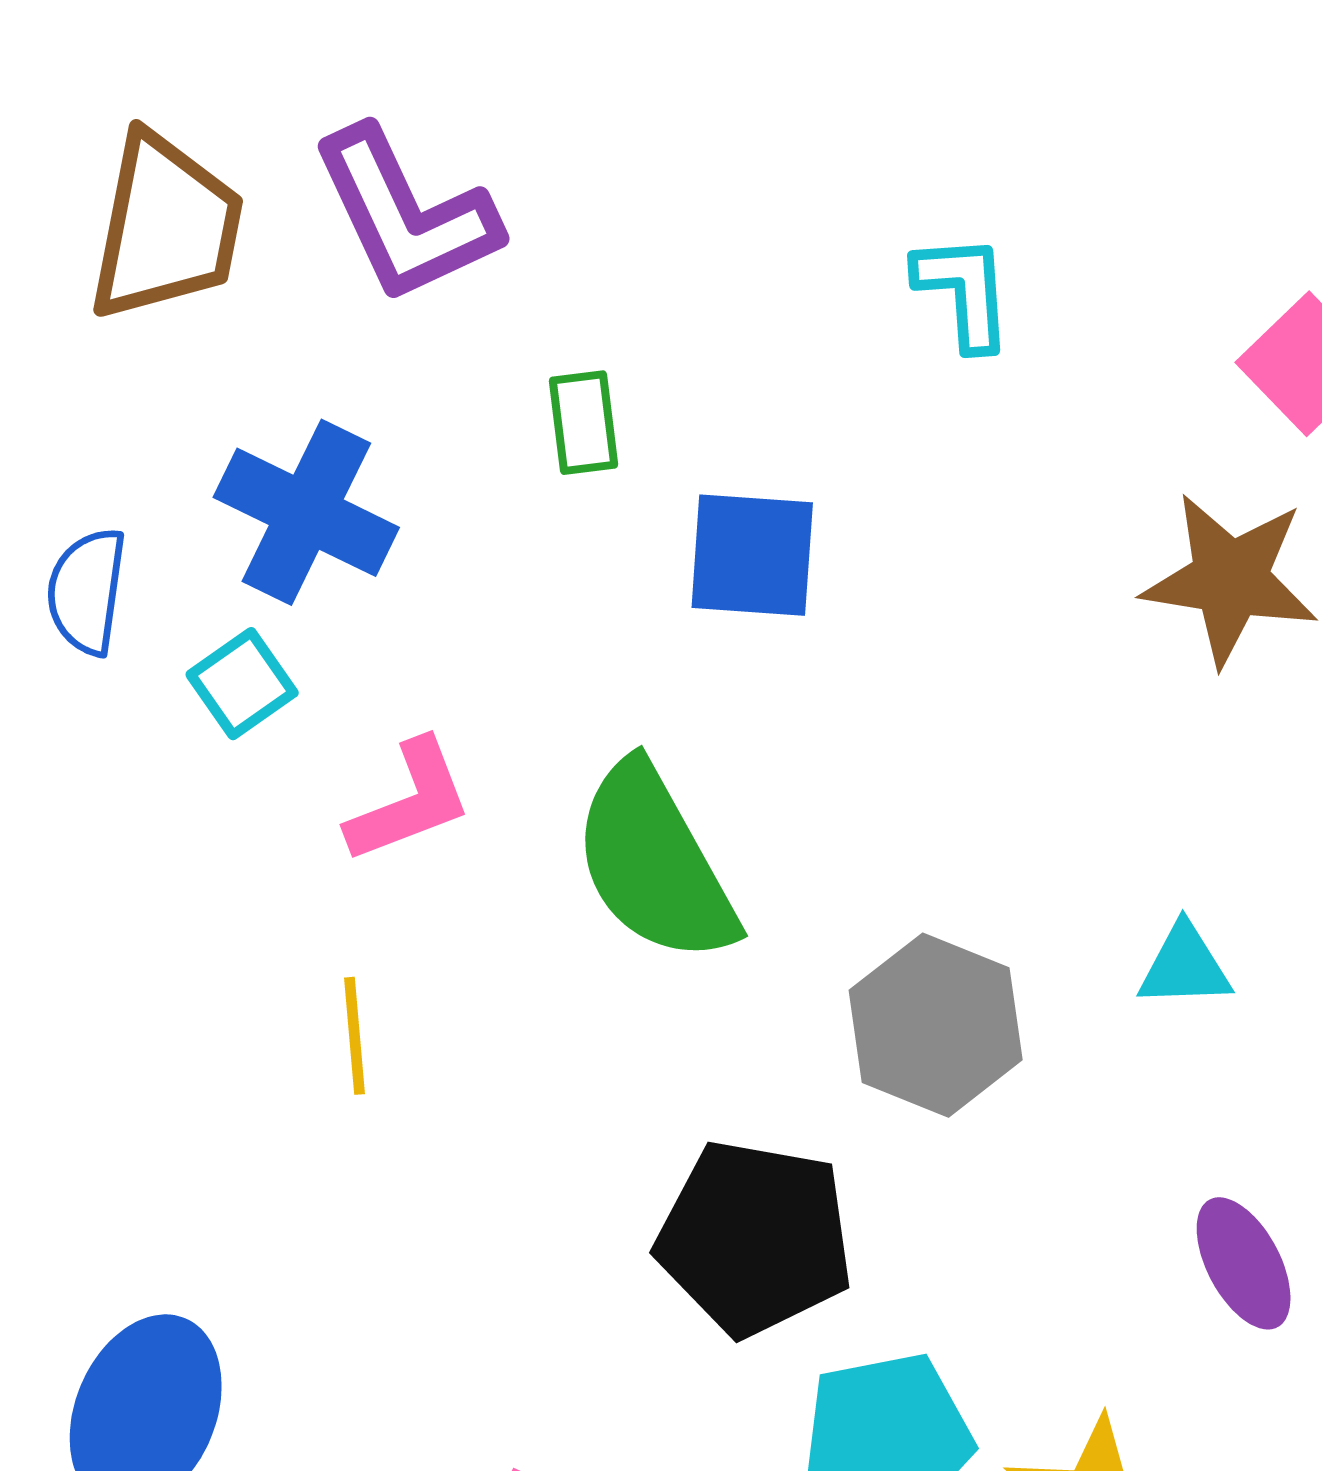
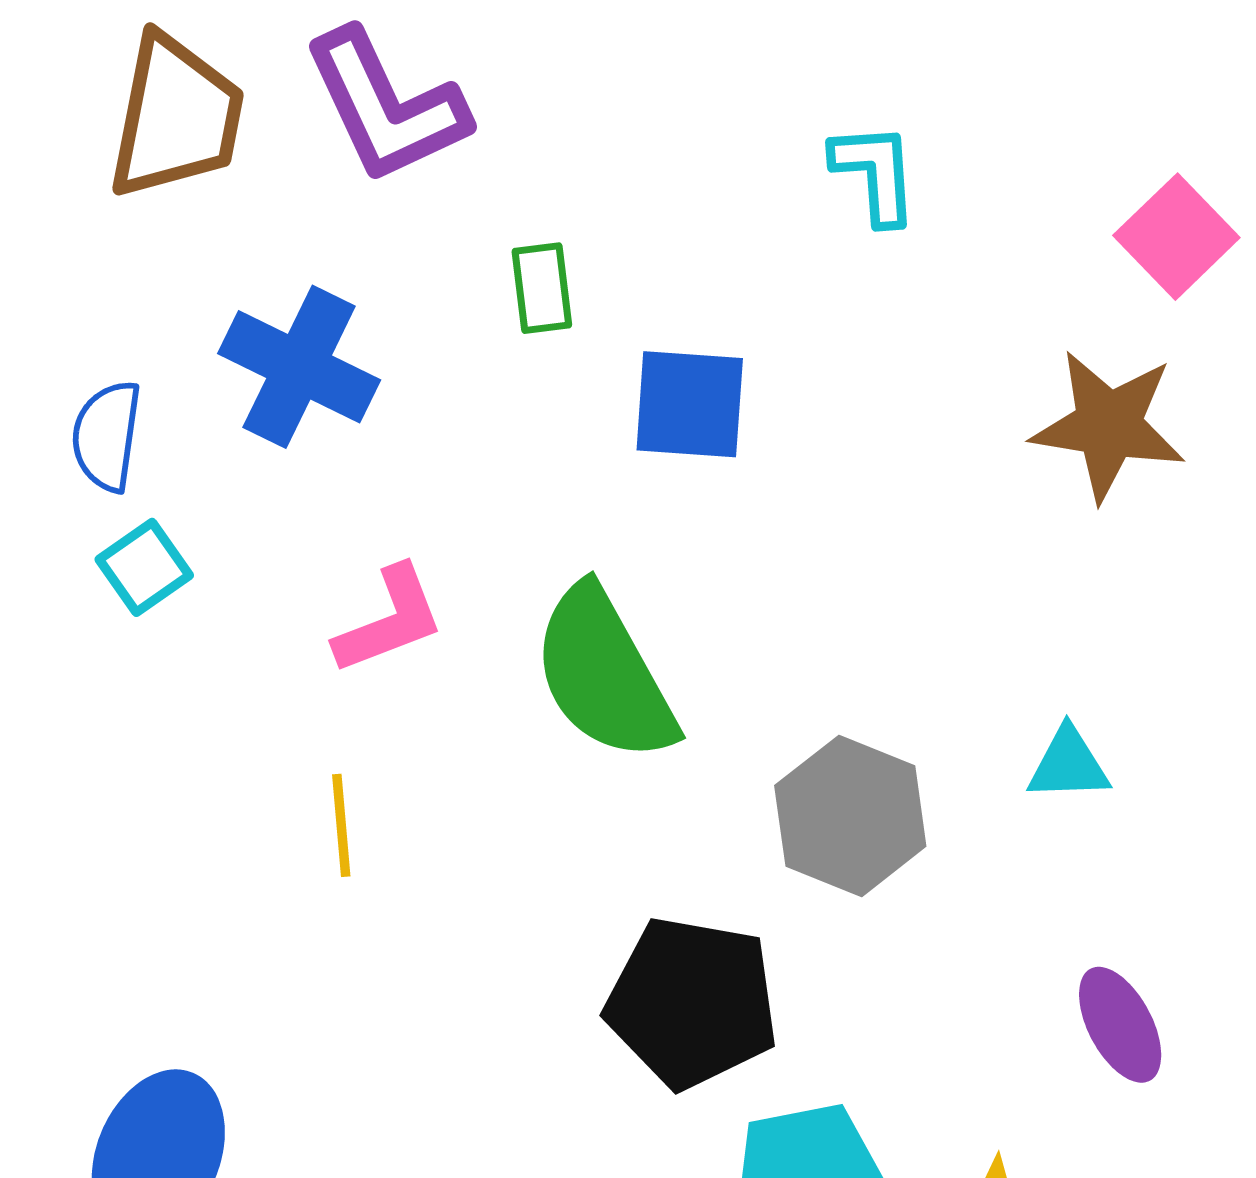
cyan square: (242, 684) -> (144, 567), moved

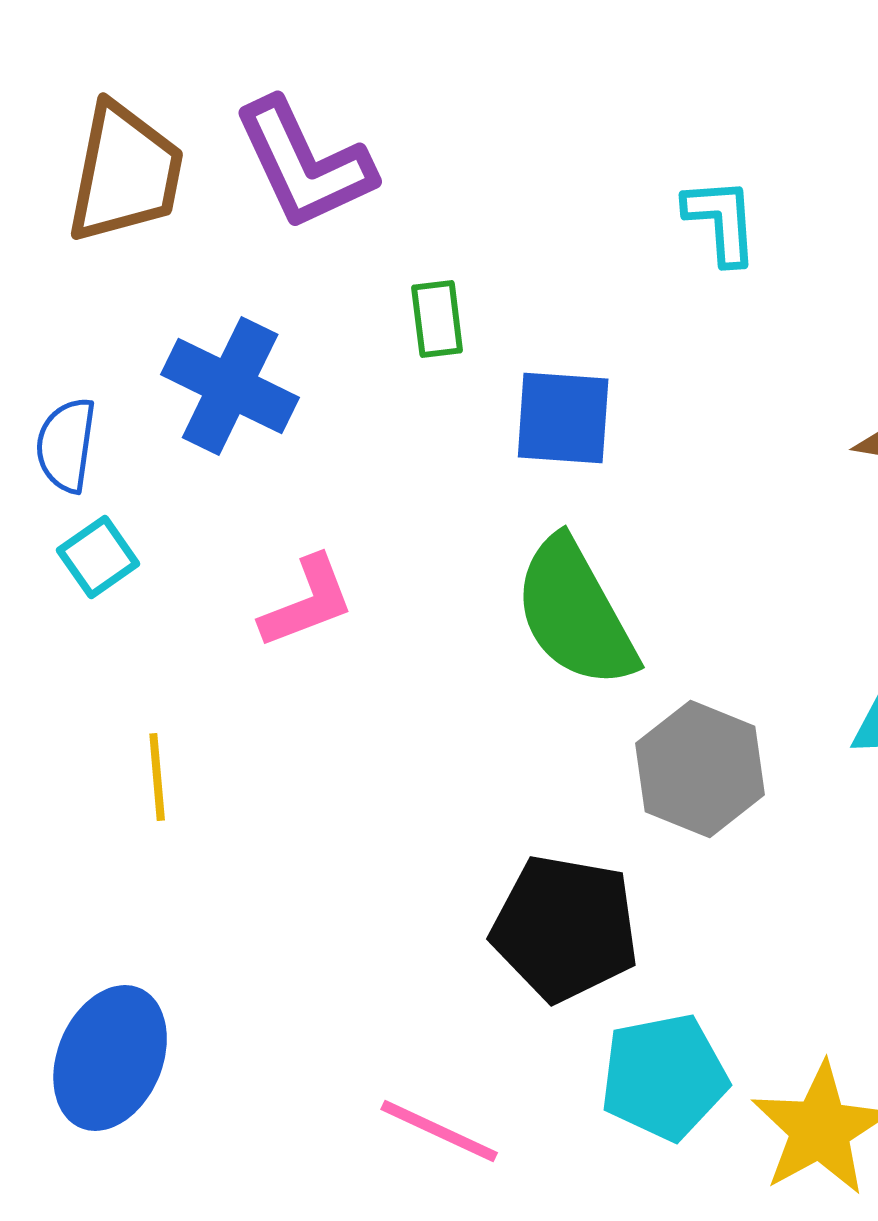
green semicircle: (604, 674) -> (575, 613), moved
yellow line: (341, 825) -> (157, 777), moved

